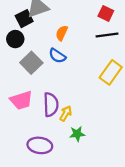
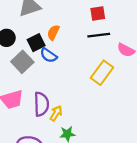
red square: (106, 13) -> (98, 13), turned -35
black square: (24, 19) -> (36, 43), moved

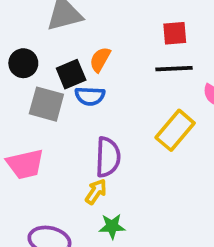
blue semicircle: (49, 55) -> (90, 96), turned -36
gray square: (22, 62) -> (46, 104), turned -35
purple semicircle: (41, 104) -> (108, 157), moved

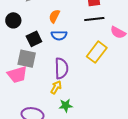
black square: (71, 74) -> (34, 39), moved
blue semicircle: (90, 96) -> (59, 35), moved
gray square: (46, 104) -> (27, 59), moved

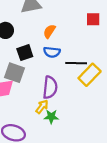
black line: (94, 19) -> (76, 63), moved
green star: (66, 105) -> (51, 117), moved

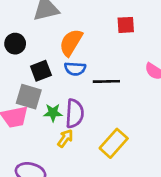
orange semicircle: (49, 31) -> (71, 42), size x1.5
yellow rectangle: (90, 75) -> (114, 143), moved
green star: (51, 117) -> (53, 113), moved

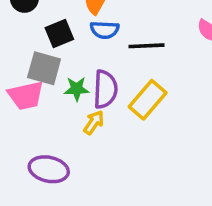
yellow rectangle: (114, 143) -> (148, 100), moved

